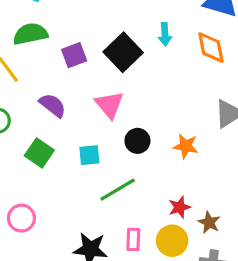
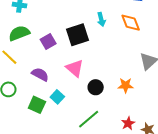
black square: (123, 52) -> (78, 35), turned 35
cyan square: (89, 155) -> (57, 97), moved, turned -32

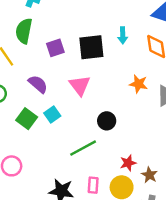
green semicircle: (19, 33) -> (24, 31), turned -70
orange star: (126, 85) -> (139, 84), moved
black circle: (96, 87) -> (107, 121), moved

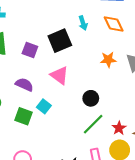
purple square: (55, 48) -> (30, 50), turned -35
green line: (83, 148) -> (93, 124), moved

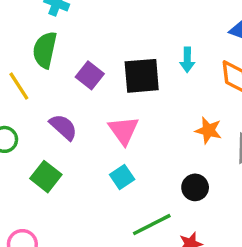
black circle: (91, 98) -> (195, 187), moved
cyan square: (44, 106) -> (122, 177), moved

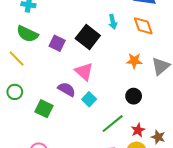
green semicircle: (45, 50) -> (27, 34), turned -65
black square: (142, 76) -> (88, 37), turned -35
purple semicircle: (63, 127) -> (67, 89), moved

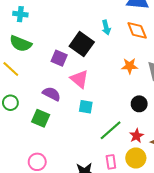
purple square: (57, 43) -> (59, 58), moved
purple semicircle: (67, 89) -> (52, 94), moved
black circle: (134, 96) -> (139, 104), moved
cyan square: (89, 99) -> (86, 107), turned -32

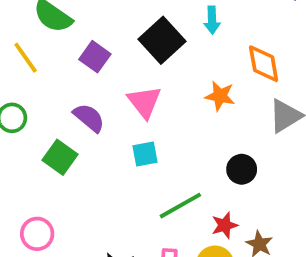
orange diamond: (137, 30) -> (264, 64), moved
purple square: (59, 58) -> (95, 57), moved
orange star: (130, 66) -> (220, 96), moved
cyan square: (86, 107) -> (145, 154), turned -32

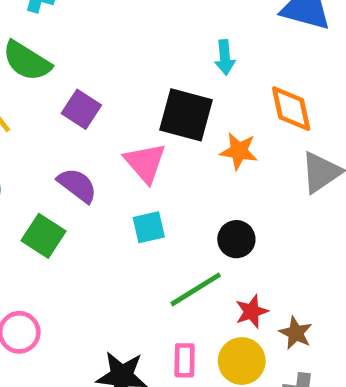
black square: (162, 40) -> (186, 115), moved, turned -30
black circle: (242, 169) -> (236, 239), moved

